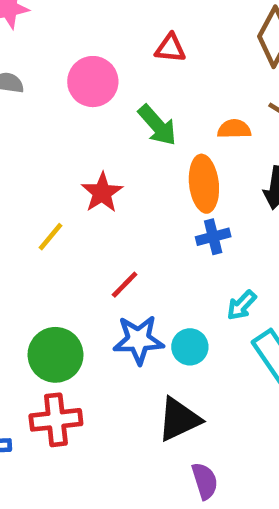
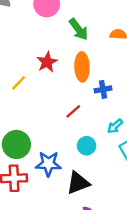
orange ellipse: (204, 184) -> (82, 67), moved
red line: (125, 285) -> (73, 111), moved
blue star: (138, 340) -> (48, 164), moved

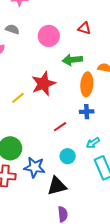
green arrow: (79, 29) -> (72, 60), turned 114
red star: (47, 62) -> (43, 84), size x1.4
orange ellipse: (82, 67) -> (87, 84), moved

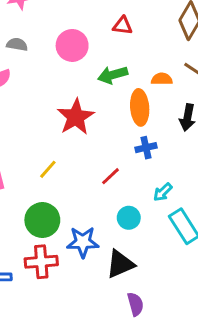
yellow line: (18, 98) -> (48, 169), moved

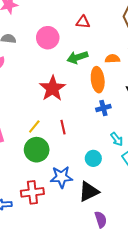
red line: (110, 176) -> (63, 127), moved, turned -56
cyan arrow: (163, 192) -> (117, 139), turned -80
green circle: (42, 220) -> (37, 150), moved

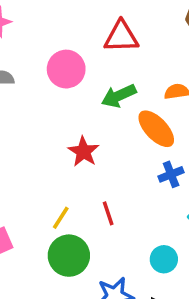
red triangle: (83, 22) -> (121, 37), size x1.5
orange ellipse: (98, 80) -> (156, 129), turned -30
red star: (52, 88) -> (84, 152), size x0.7

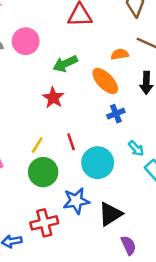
pink circle: (66, 69) -> (26, 41), moved
green arrow: (119, 96) -> (65, 64), moved
cyan circle: (164, 259) -> (98, 163), moved, size x1.6

